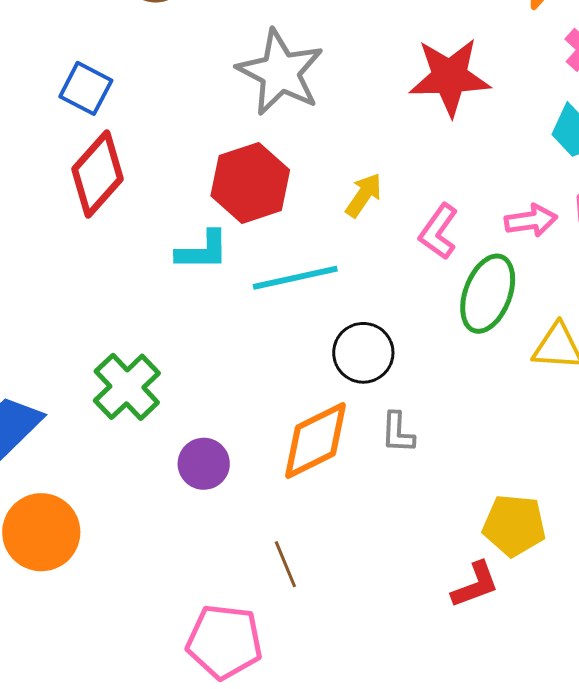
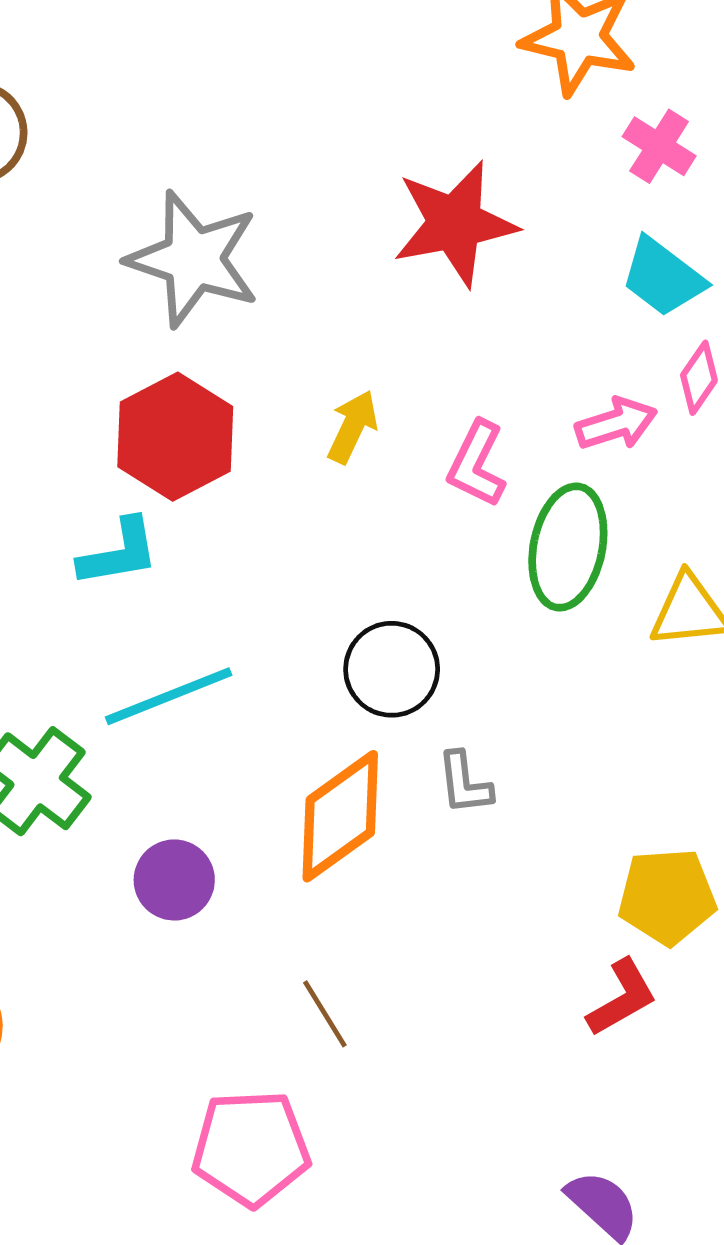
cyan line: (295, 278) -> (169, 696), moved

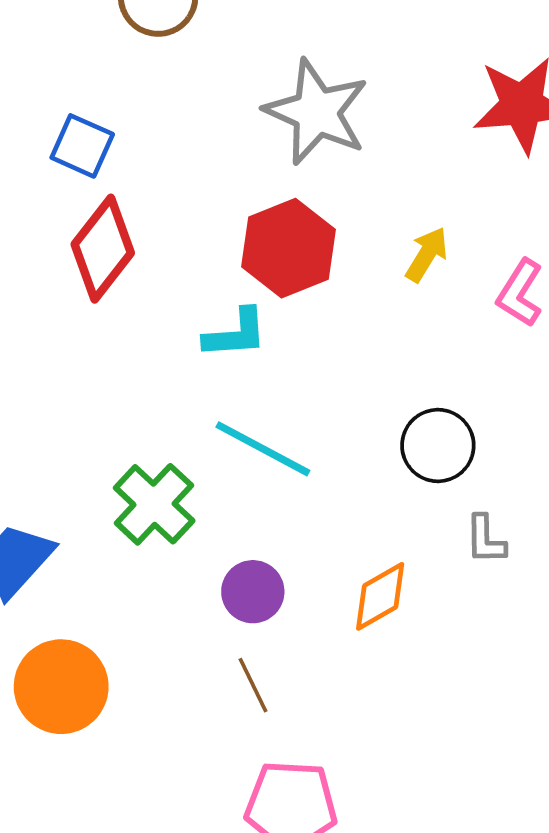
cyan line: (169, 696) -> (263, 449), turned 44
orange diamond: (340, 816) -> (380, 596), moved, size x0.7
brown line: (325, 1014) -> (253, 685), moved

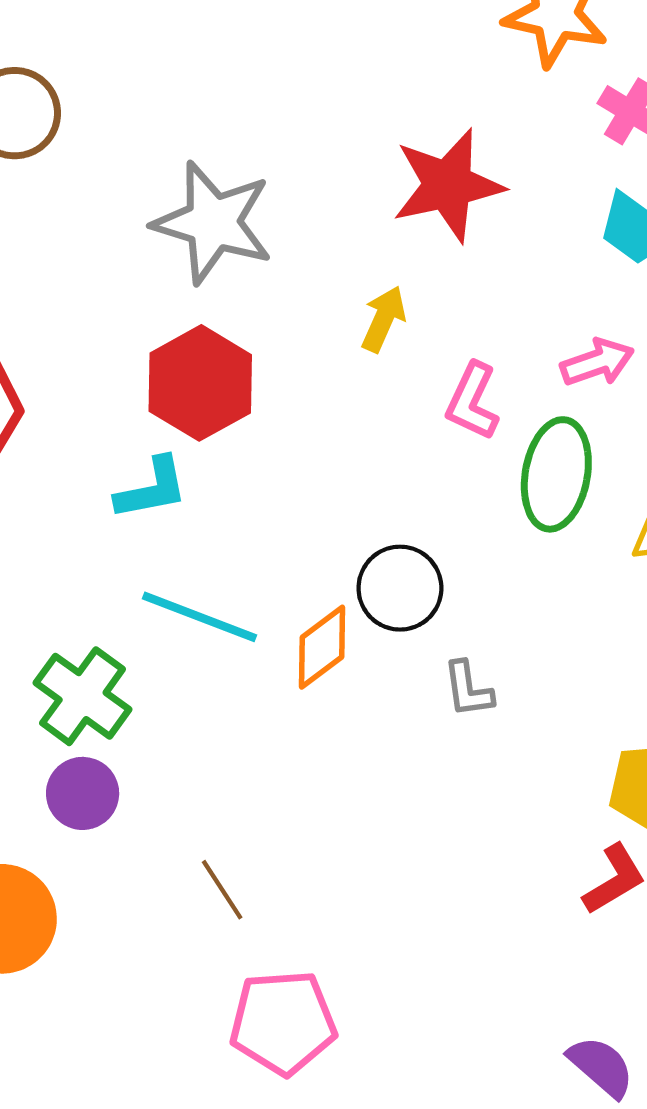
yellow arrow: (427, 254) -> (383, 319), moved
purple circle: (253, 592) -> (83, 793), moved
orange diamond: (380, 596) -> (322, 647), moved

